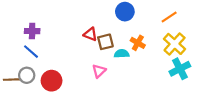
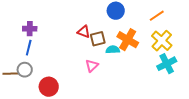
orange cross: (138, 43) -> (128, 40), size x1.5
blue line: (31, 52) -> (29, 48), turned 63
red circle: (52, 81) -> (49, 87), moved

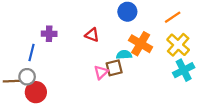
purple cross: (30, 29) -> (49, 34), moved
brown square: (98, 39) -> (114, 68), moved
red circle: (49, 87) -> (36, 92), moved

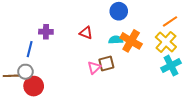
orange line: (173, 17) -> (170, 21), moved
cyan semicircle: (124, 55) -> (116, 40), moved

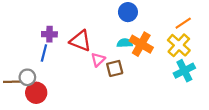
red triangle: (86, 33) -> (80, 41), moved, size x1.5
blue line: (30, 49) -> (44, 53), moved
pink triangle: (94, 68) -> (98, 60), moved

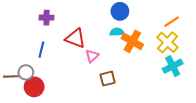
purple cross: (49, 34) -> (47, 18), moved
cyan semicircle: (125, 43) -> (117, 32), moved
brown square: (115, 68) -> (108, 79), moved

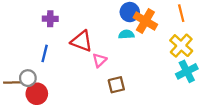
orange line: (172, 22) -> (181, 13), moved, turned -70
orange cross: (132, 41) -> (145, 21), moved

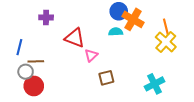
orange line: (181, 13) -> (166, 27), moved
blue line: (45, 53) -> (19, 47), moved
cyan cross: (187, 71) -> (155, 84), moved
brown line: (12, 83) -> (36, 61), moved

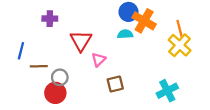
red triangle: (75, 38) -> (81, 41), turned 40
gray circle: (26, 72) -> (60, 77), moved
red circle: (34, 86) -> (55, 93), moved

